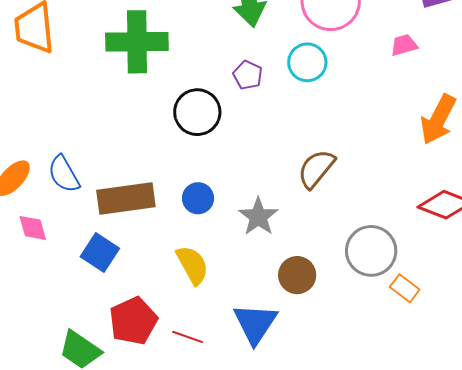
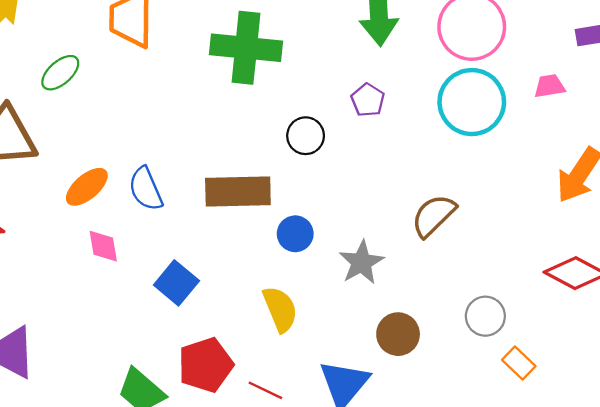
cyan circle: (307, 62) -> (472, 102), moved, size x1.5
black circle: (197, 112) -> (306, 136), size x0.7
brown rectangle: (126, 198) -> (238, 191), moved
gray circle: (371, 251) -> (485, 316), size x0.7

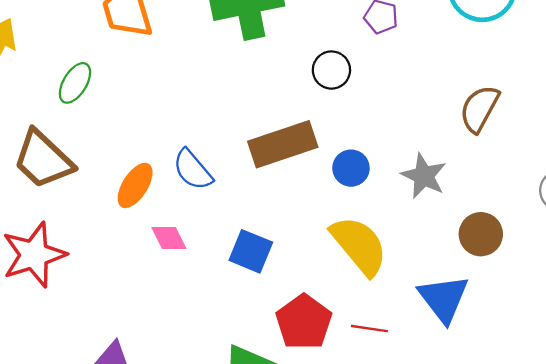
yellow semicircle: (280, 309) -> (359, 246), size x1.4

